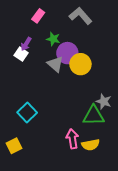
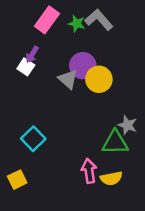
pink rectangle: (38, 16) -> (47, 20), size x1.5
green star: (53, 39) -> (77, 24), moved

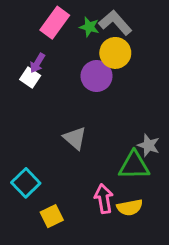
gray triangle: (68, 79) -> (75, 138), moved
yellow circle: (99, 79) -> (115, 53), moved
cyan square: (33, 139) -> (26, 183), moved
yellow square: (17, 180) -> (52, 216), moved

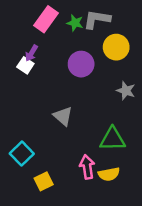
gray L-shape: (115, 23) -> (97, 19), turned -40
yellow circle: (115, 53) -> (116, 47), moved
gray star: (149, 145) -> (126, 91), moved

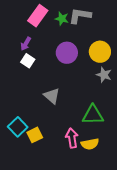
yellow circle: (116, 47) -> (100, 52), moved
white square: (25, 65) -> (28, 61), moved
yellow square: (44, 181) -> (35, 135), moved

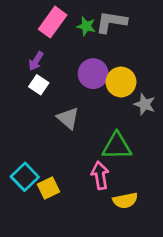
yellow circle: (100, 52) -> (121, 82), moved
gray triangle: (52, 96) -> (68, 118), moved
green triangle: (93, 115) -> (117, 146), moved
pink arrow: (72, 138) -> (100, 175), moved

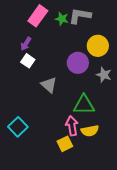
purple circle: (93, 74) -> (78, 63), moved
yellow circle: (121, 82) -> (98, 46), moved
yellow square: (49, 188) -> (65, 144), moved
yellow semicircle: (125, 200) -> (90, 131), moved

